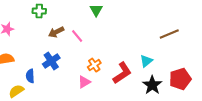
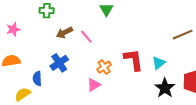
red L-shape: (122, 73) -> (133, 60), moved, turned -65

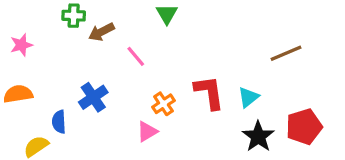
brown arrow: (64, 33) -> (101, 32), moved

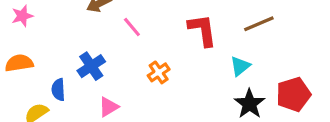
brown line: (286, 53) -> (259, 24), moved
red L-shape: (209, 92) -> (203, 30), moved
pink triangle: (147, 132) -> (108, 107), moved

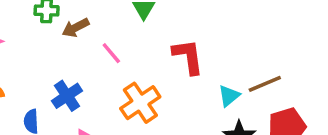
brown line: (259, 24) -> (265, 84), moved
orange cross: (159, 72) -> (140, 103), size x1.6

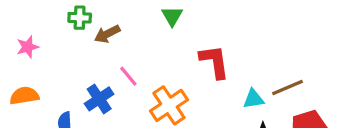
pink line: (111, 53) -> (128, 76), moved
cyan triangle: (229, 96) -> (253, 99), turned 30

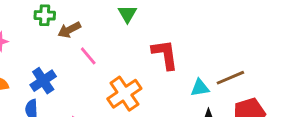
pink line: (128, 76) -> (88, 56), moved
blue cross: (99, 99) -> (43, 81), moved

